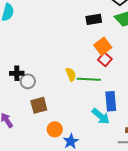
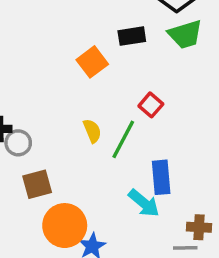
orange square: (103, 46) -> (92, 62), moved
green line: (89, 79) -> (123, 139), turned -65
orange circle: (55, 129) -> (65, 226), size x1.6

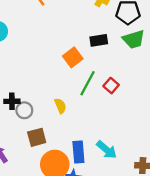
yellow semicircle: (92, 131) -> (60, 106), moved
green line: (123, 139) -> (87, 83), moved
blue rectangle: (161, 177) -> (78, 152), moved

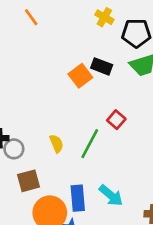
black rectangle: (99, 40) -> (102, 66), turned 30
orange square: (73, 57) -> (80, 76), moved
green line: (87, 83) -> (90, 144), moved

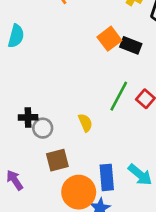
orange square: (80, 76) -> (109, 39), moved
green line: (90, 144) -> (119, 96), moved

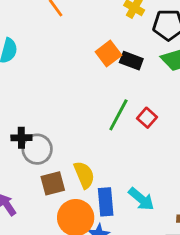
yellow semicircle: (85, 123) -> (84, 175), moved, size x1.4
gray circle: (43, 128) -> (37, 149), size x1.4

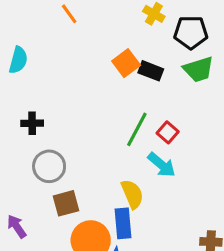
black cross: (21, 138) -> (32, 123), moved
yellow semicircle: (84, 175) -> (132, 194), moved
cyan arrow: (141, 199) -> (162, 165), moved

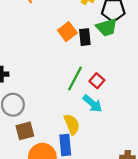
green trapezoid: (198, 69) -> (107, 27), moved
black rectangle: (151, 71) -> (85, 37), turned 63

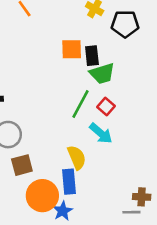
green trapezoid: (107, 27) -> (102, 73), moved
orange square: (67, 32) -> (72, 49), turned 36

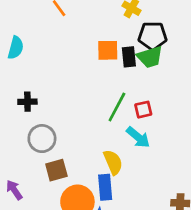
black pentagon: (125, 24) -> (153, 36), moved
green trapezoid: (102, 73) -> (150, 57), moved
red square: (106, 107) -> (143, 110), turned 36

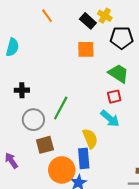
black rectangle: (129, 57) -> (88, 21), moved, turned -42
green trapezoid: (150, 57) -> (118, 73), moved, turned -130
green line: (117, 107) -> (61, 108), moved

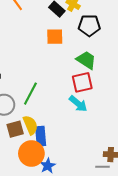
red square: (114, 97) -> (82, 82), size x1.5
yellow semicircle: (90, 138) -> (30, 125), moved
blue rectangle: (84, 158) -> (41, 136), moved

